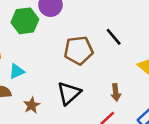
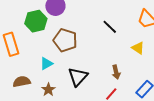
brown pentagon: (79, 50) -> (65, 40), moved, turned 30
cyan triangle: (17, 71) -> (46, 64), moved

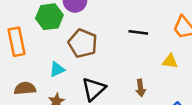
black line: (110, 27) -> (138, 32), turned -42
yellow triangle: (138, 48) -> (170, 61), turned -32

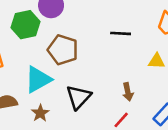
cyan triangle: (57, 69) -> (38, 79), size x1.6

